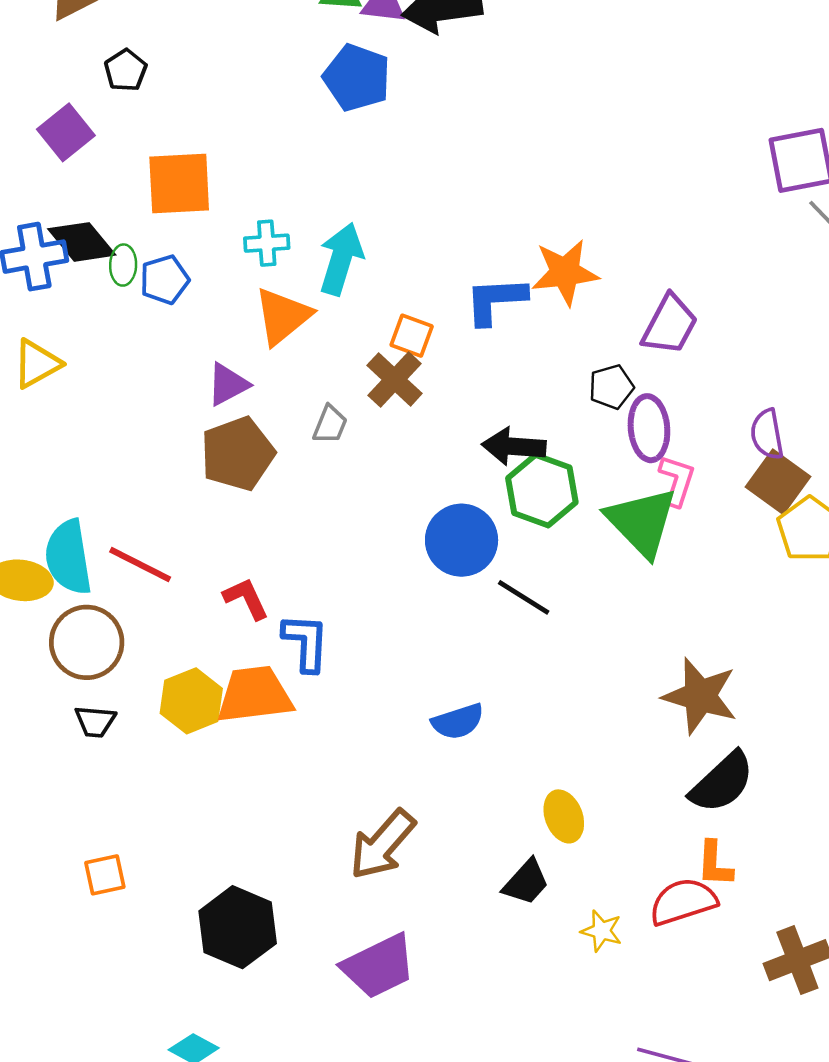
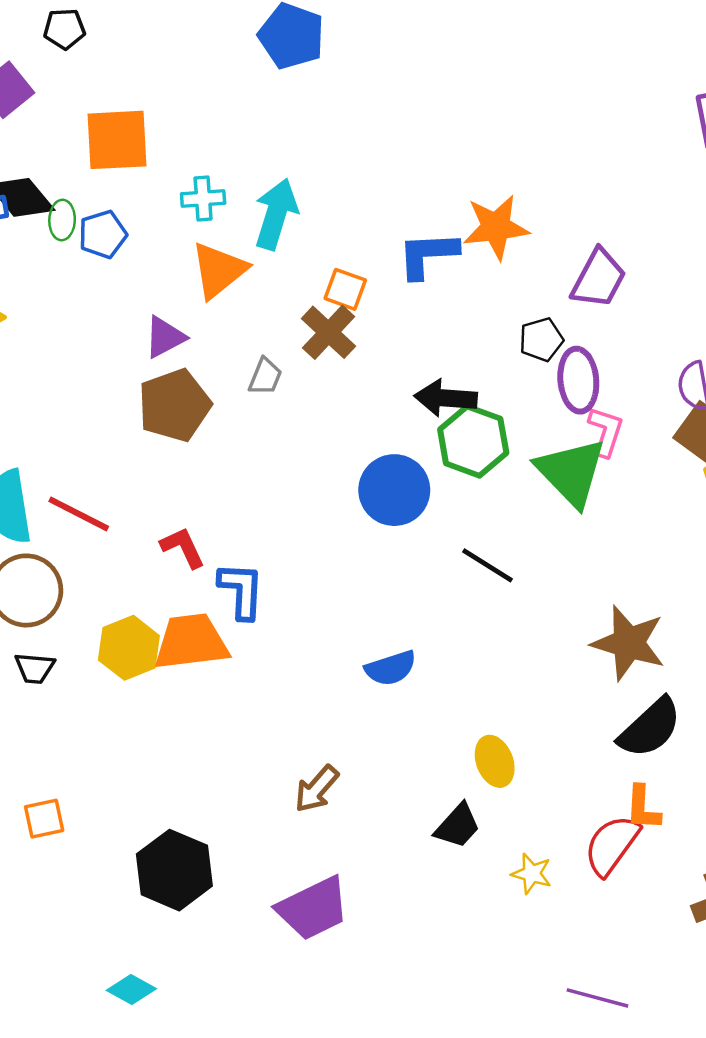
black pentagon: (126, 70) -> (64, 29), turned 30
black line: (524, 597) -> (487, 565), moved
brown arrow: (382, 844) -> (317, 789), size x0.7
red semicircle: (683, 902) -> (612, 845), turned -36

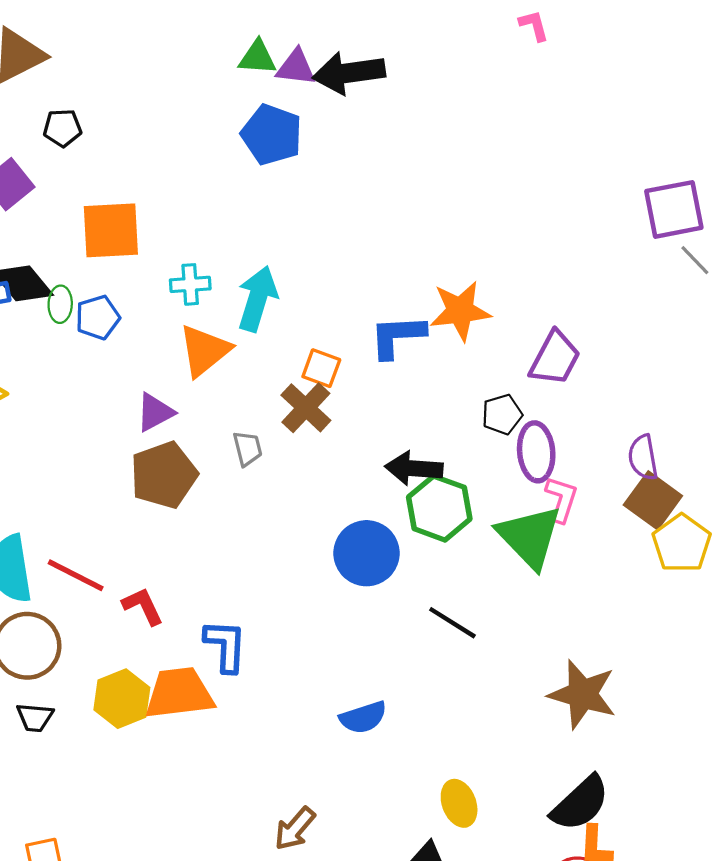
gray trapezoid: (265, 377) -> (247, 449), turned -36
red L-shape: (183, 547) -> (143, 606), moved
black semicircle: (650, 728) -> (580, 803), moved

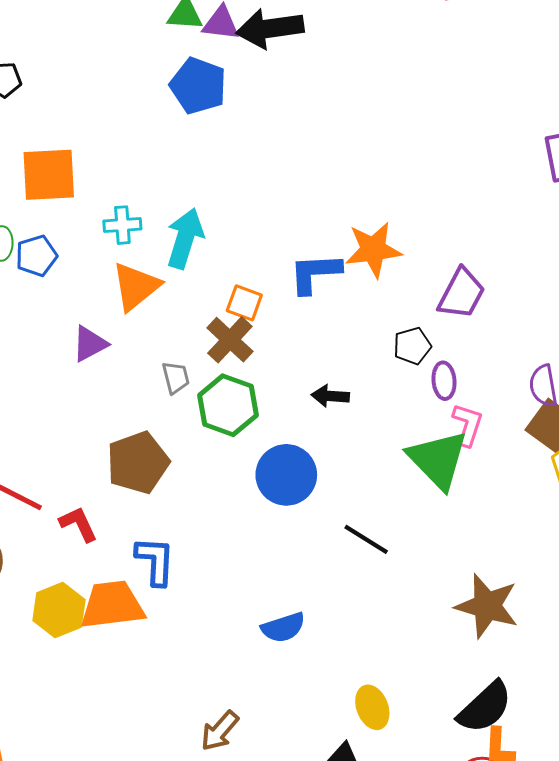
purple ellipse: (536, 452) -> (444, 381), size x0.7
black arrow: (414, 468) -> (330, 396), size x0.7
brown pentagon: (164, 475) -> (138, 463), moved
green hexagon: (439, 508) -> (228, 405), moved

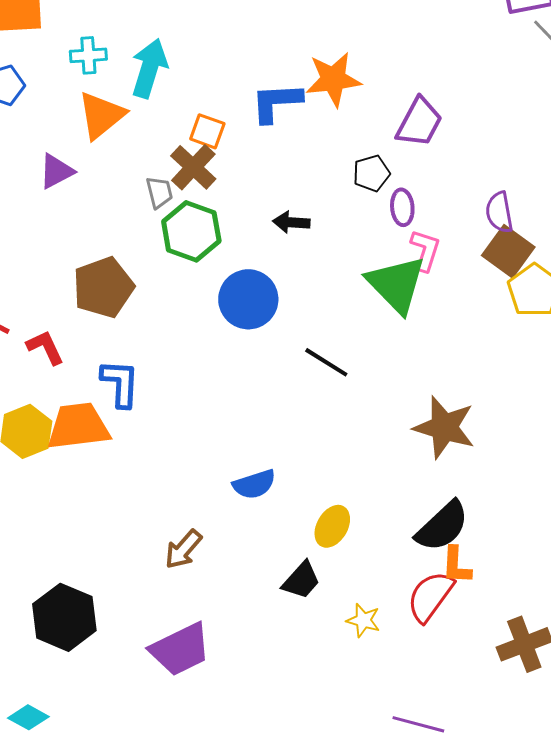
gray trapezoid: (176, 378) -> (159, 192), moved
blue semicircle: (283, 627) -> (254, 484), moved
yellow ellipse: (372, 707) -> (332, 526), turned 51

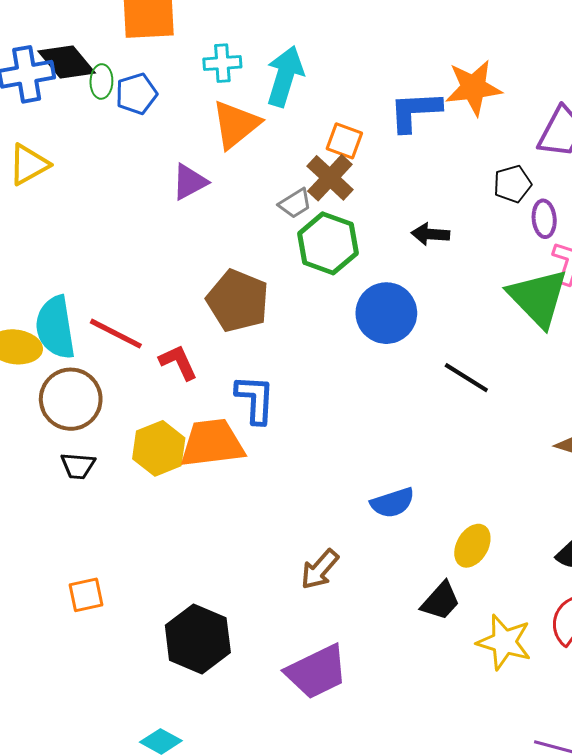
gray trapezoid: (159, 192) -> (295, 203), turned 72
brown pentagon: (103, 287) -> (238, 301), turned -30
yellow star: (363, 620) -> (504, 642), size x1.6

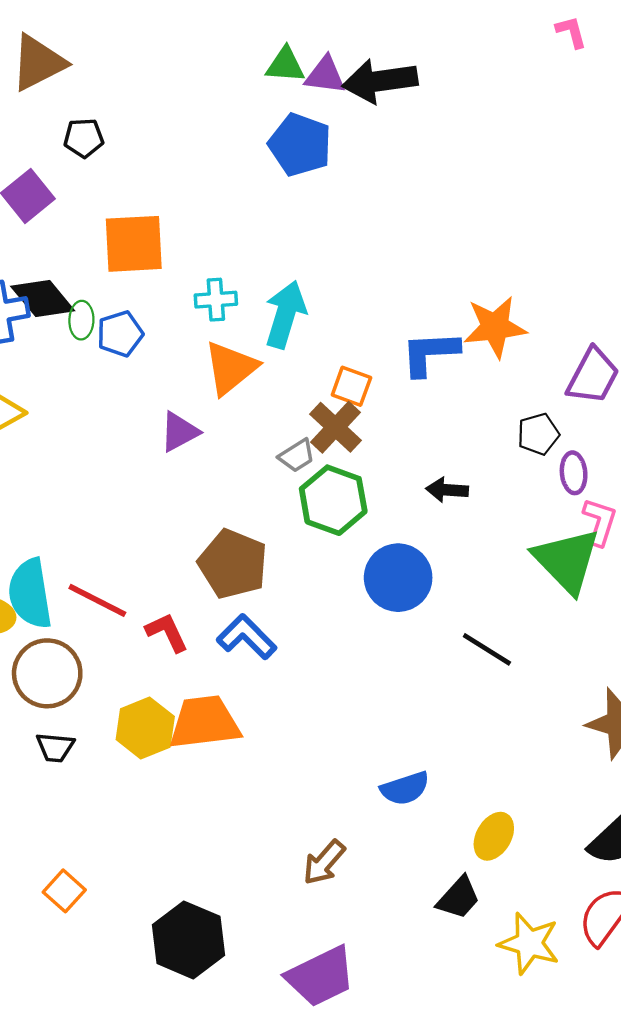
blue L-shape: (255, 399) -> (247, 637), moved, turned -48
orange square: (86, 595) -> (64, 891), turned -36

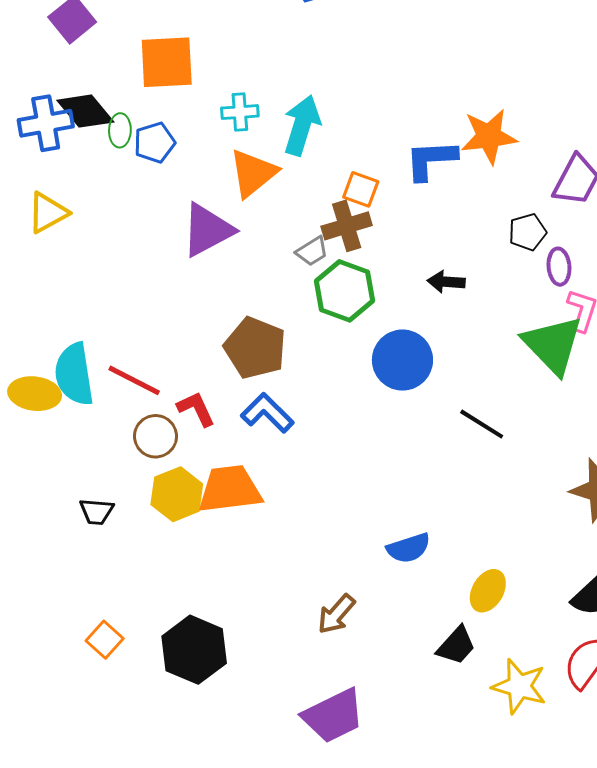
brown cross: (335, 427) -> (347, 226), turned 30
purple triangle: (179, 432) -> (207, 230), size x1.5
brown circle: (47, 673) -> (155, 436), moved, size x0.7
black hexagon: (188, 940) -> (194, 650), moved

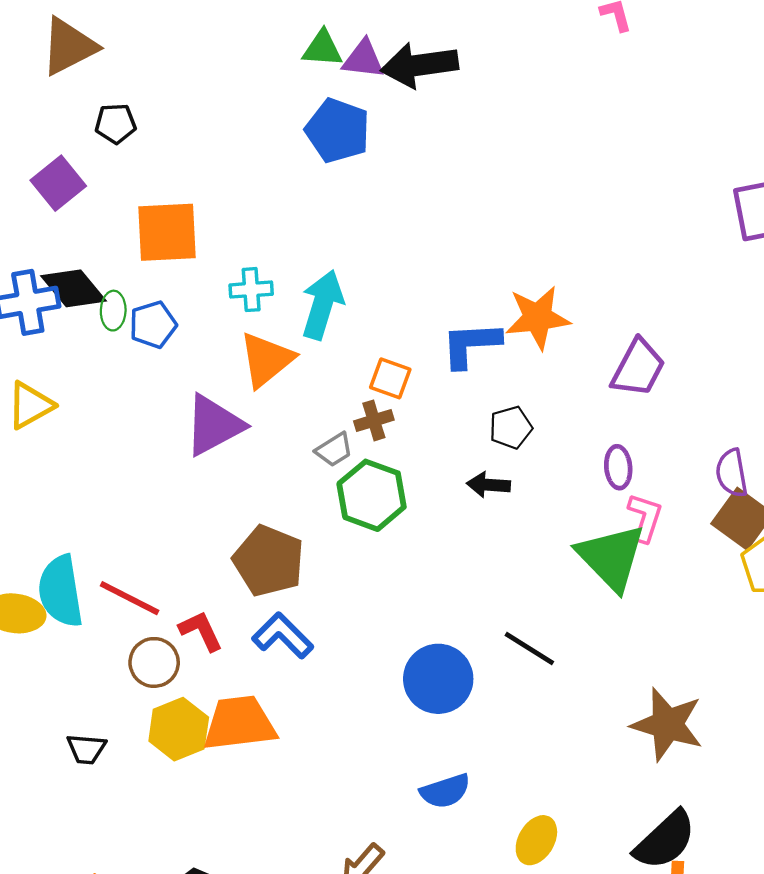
brown cross: (347, 226) -> (374, 420), size x0.7
black pentagon: (527, 232) -> (511, 427), moved
blue circle: (402, 360) -> (438, 679), moved

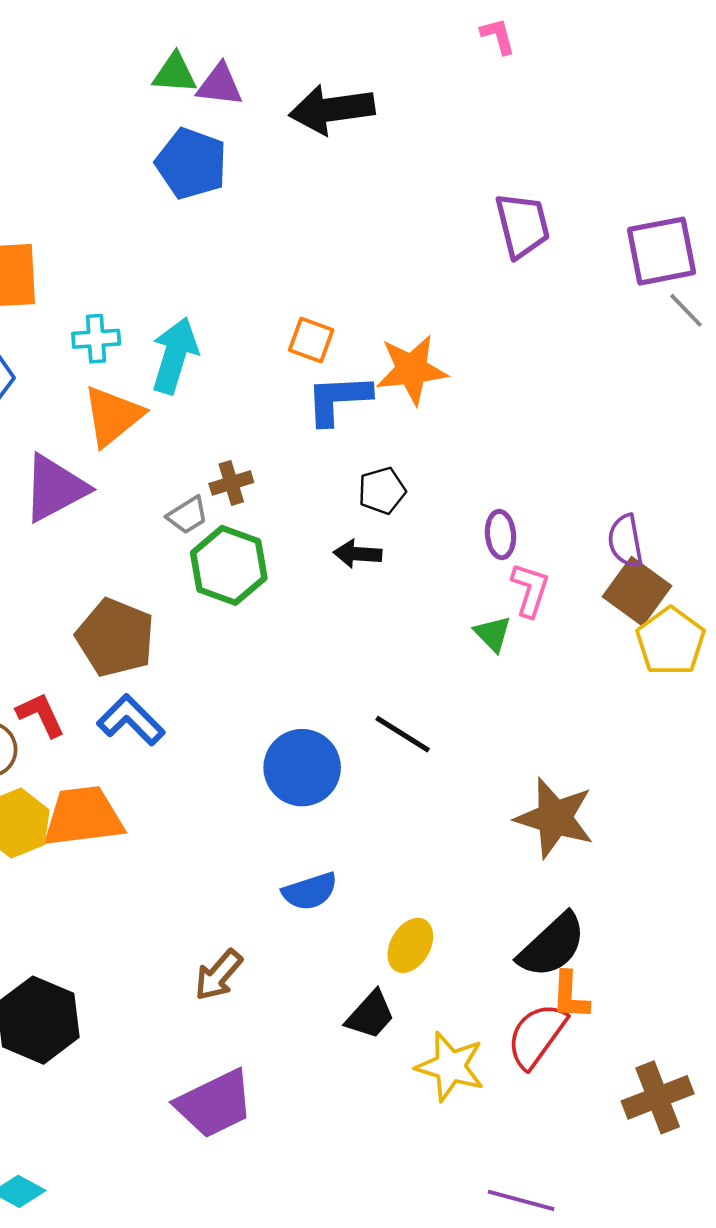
black arrow: (419, 65) -> (332, 109), moved
purple trapezoid: (638, 368) -> (522, 225), moved, turned -42
orange square: (390, 378) -> (311, 340), moved
green triangle: (611, 557) -> (493, 634), size x0.5

